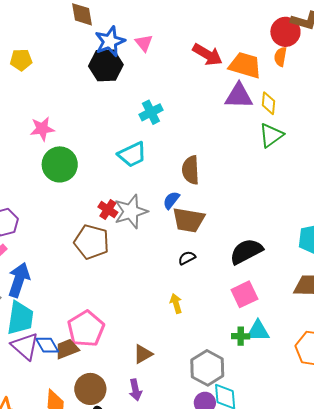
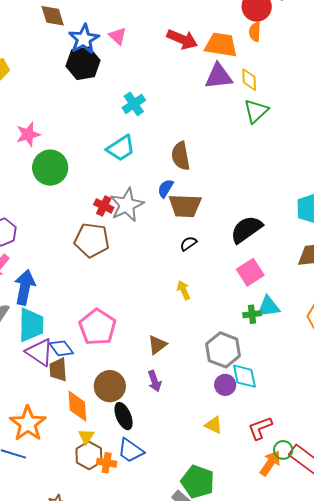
brown trapezoid: (67, 349) -> (58, 370), moved, turned -65

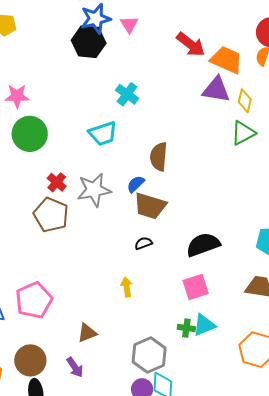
cyan cross: (134, 104) -> (127, 94), turned -35
red cross: (104, 206) -> (57, 182), moved
cyan triangle: (268, 307) -> (204, 325), turned -30
purple arrow: (155, 381) -> (75, 367), turned -30

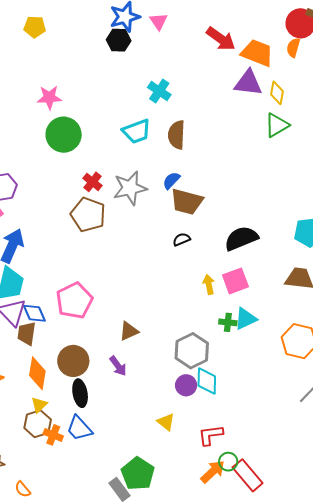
black hexagon: (89, 42) -> (119, 40), size x0.7
brown semicircle: (159, 157) -> (177, 135), moved
yellow arrow: (127, 287) -> (209, 284), moved

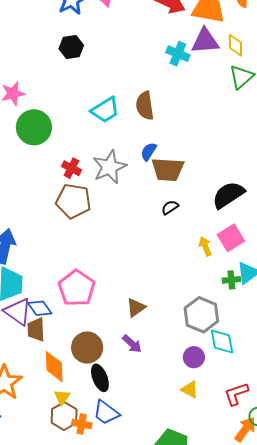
black hexagon: (119, 40) -> (71, 47), moved
cyan cross: (159, 91) -> (178, 54), moved
purple circle: (186, 385) -> (194, 357), moved

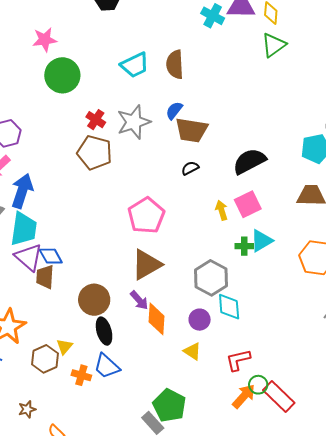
pink pentagon: (77, 288) -> (146, 216), moved
brown triangle: (136, 308) -> (146, 265), size x1.6
orange diamond: (54, 367) -> (157, 319), moved
brown hexagon: (64, 416) -> (45, 359), moved

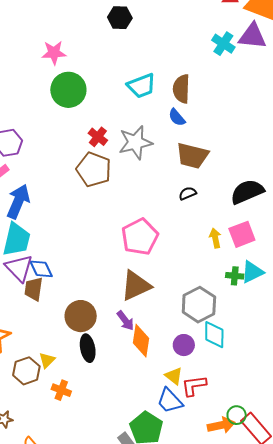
blue semicircle: (174, 110) -> (177, 117), moved, turned -84
red L-shape: (238, 360) -> (194, 386), moved
blue trapezoid: (107, 366) -> (170, 401), moved
orange arrow: (244, 396) -> (221, 425), turned 32

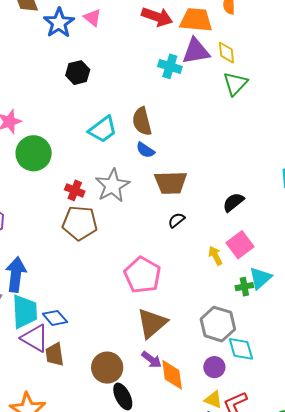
black hexagon: (120, 18) -> (78, 73), moved
black semicircle: (247, 192) -> (233, 202), size x0.7
blue diamond: (41, 269) -> (55, 318), moved

